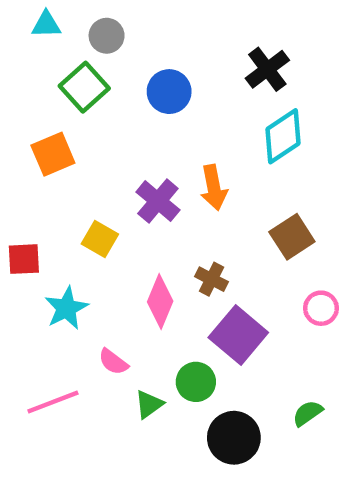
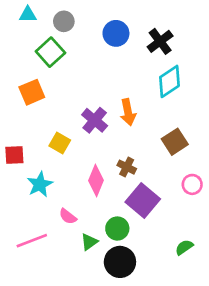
blue circle: (169, 92) -> (116, 33), moved
black circle: (234, 438) -> (120, 262), moved

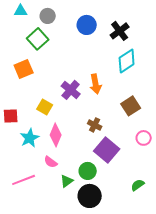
pink diamond: (96, 180) -> (56, 135), moved

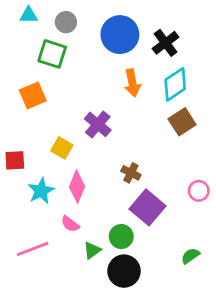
blue circle: (87, 25) -> (120, 35), size x1.4
green square: (38, 39) -> (52, 54), turned -30
orange arrow: (96, 84) -> (132, 83), moved
brown square: (131, 106) -> (182, 122), moved

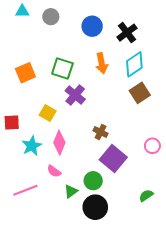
blue circle: (120, 35) -> (92, 26), size x0.7
green square: (52, 54) -> (62, 69), moved

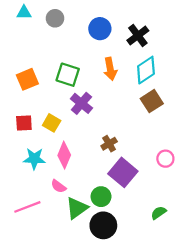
red square: (12, 123) -> (24, 123), moved
brown cross: (101, 132) -> (109, 144), turned 32
cyan star: (32, 146) -> (34, 159), turned 30
green triangle: (71, 191) -> (77, 208), size x1.5

